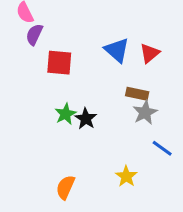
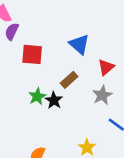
red triangle: (150, 53) -> (106, 67), moved
brown rectangle: (137, 94) -> (69, 80), moved, turned -54

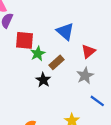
green star: (37, 96) -> (38, 54), moved

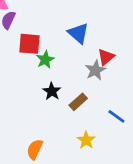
brown rectangle: (56, 62) -> (78, 102), moved
gray star: (85, 76) -> (95, 70), moved

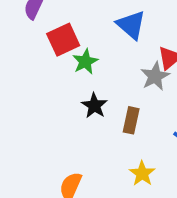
red square: (29, 44) -> (63, 40), turned -30
brown rectangle: (78, 102) -> (131, 120), turned -36

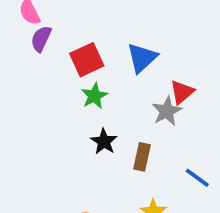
blue triangle: (131, 25) -> (142, 58), turned 36
red square: (63, 40) -> (87, 60), moved

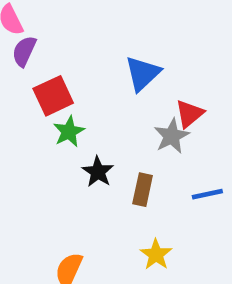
red square: (87, 60) -> (53, 96), moved
green star: (94, 96) -> (69, 132), moved
blue line: (197, 178) -> (207, 194), moved, turned -48

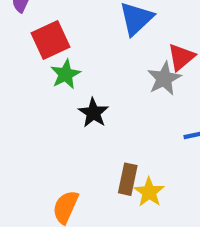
brown rectangle: (143, 190) -> (128, 179), moved

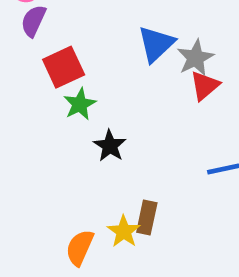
gray star: (164, 79) -> (195, 58), moved
yellow star: (149, 192) -> (124, 231), moved

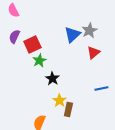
purple semicircle: (33, 21) -> (14, 37), moved
gray star: (195, 58) -> (89, 31), moved
yellow star: (124, 231) -> (59, 101), moved

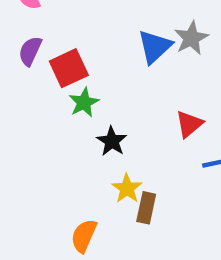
red triangle: (93, 53) -> (189, 124), moved

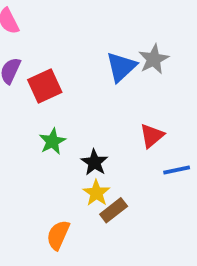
green star: (84, 103) -> (52, 141), moved
black star: (112, 141) -> (94, 162), moved
brown rectangle: (146, 208) -> (114, 210), turned 40

